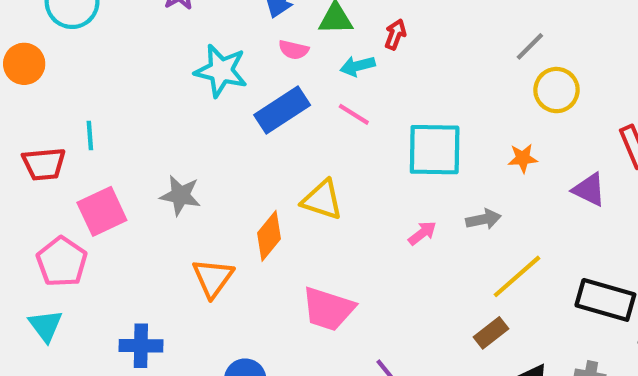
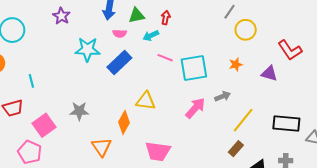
pink line: (354, 114) -> (165, 58), moved
cyan line: (90, 136) -> (31, 81), moved
pink arrow: (422, 233) -> (195, 108), size x1.6

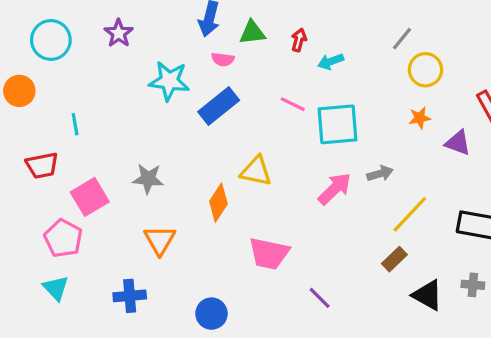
purple star: (61, 16) -> (119, 33), moved
cyan arrow: (151, 36) -> (331, 61), moved
orange star: (236, 64) -> (420, 118), moved
orange triangle: (101, 147) -> (160, 240), moved

